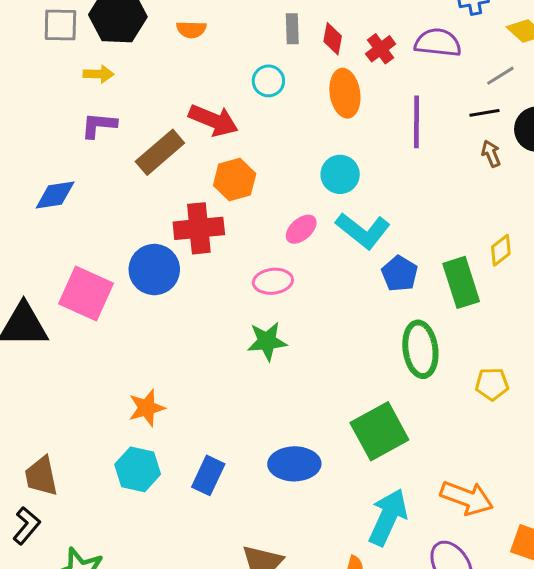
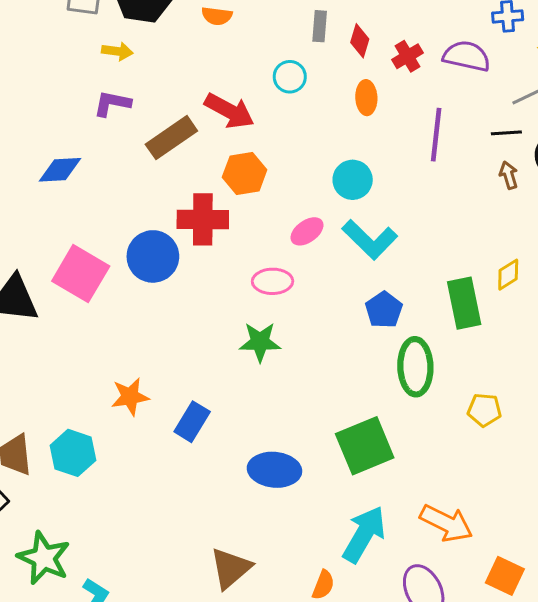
orange ellipse: (345, 93) -> (366, 98), size x0.7
blue pentagon: (400, 274) -> (384, 310), moved
cyan hexagon: (138, 469) -> (73, 453), moved
blue rectangle: (208, 475) -> (192, 422), moved

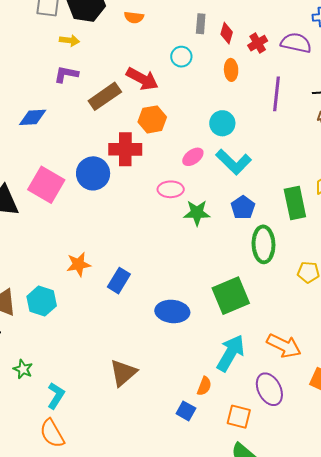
green star: (260, 342) -> (197, 213), moved
green star: (44, 558) -> (23, 369), size x0.6
brown triangle: (231, 568) -> (123, 373), moved

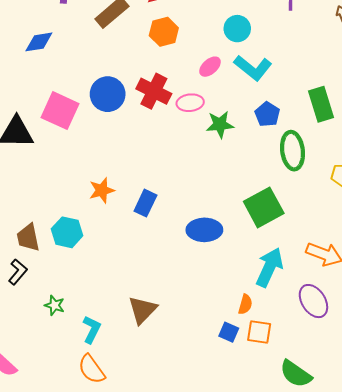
red cross: (125, 149) -> (154, 91), moved, turned 32
brown triangle: (123, 373) -> (142, 310), moved
orange square: (239, 417) -> (259, 332), moved

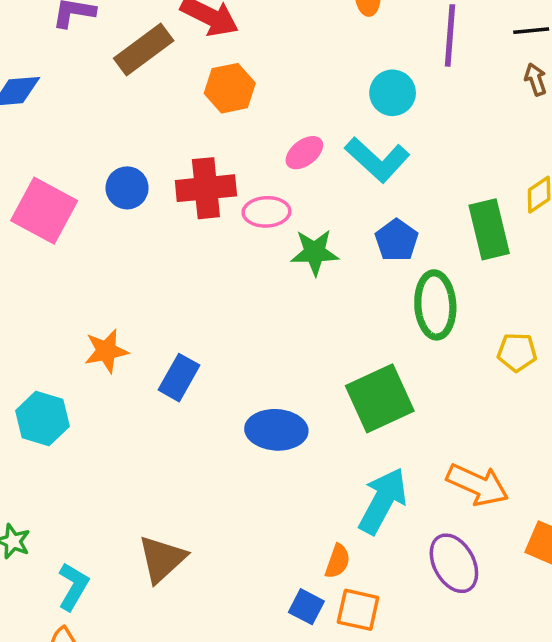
cyan circle: (237, 29) -> (393, 93), moved
red cross: (154, 91) -> (206, 188), turned -36
blue circle: (108, 94) -> (127, 188), size x0.7

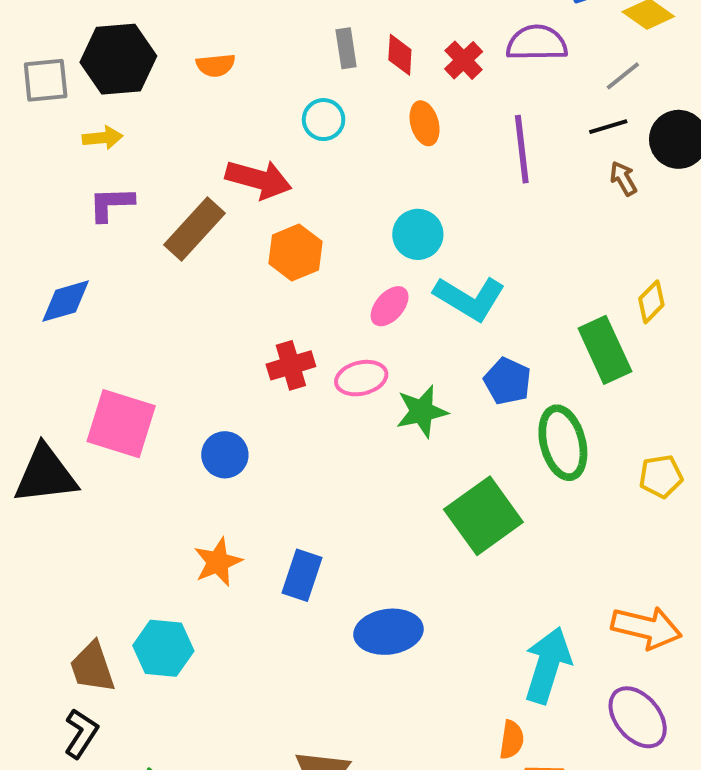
cyan circle: (393, 93) -> (418, 234), moved
blue circle: (127, 188) -> (225, 455), moved
red cross: (206, 188) -> (291, 365), size x0.7
green square: (380, 398) -> (483, 516), moved
blue ellipse: (276, 430) -> (388, 632), moved

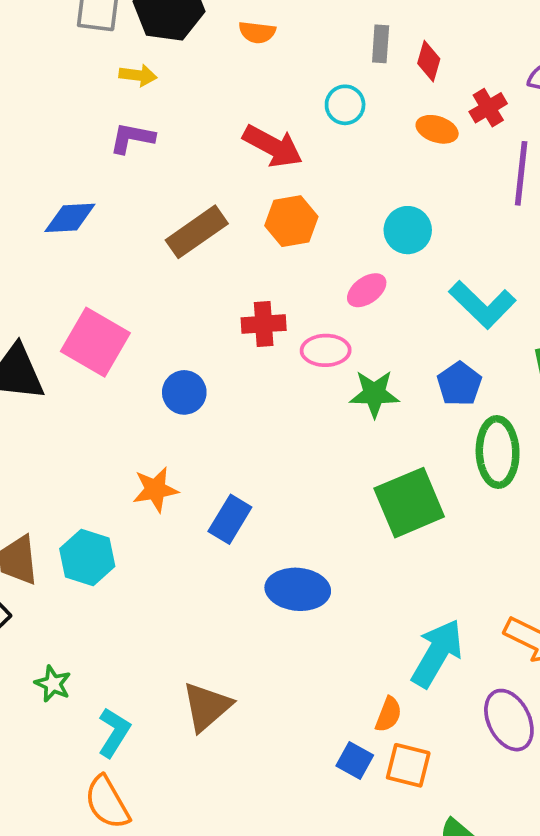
red cross: (464, 60) -> (488, 108), moved
orange ellipse: (425, 123) -> (437, 129), turned -69
brown rectangle: (194, 229) -> (197, 232), moved
cyan L-shape: (470, 298) -> (482, 305), moved

